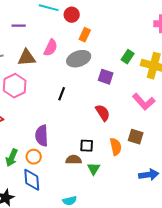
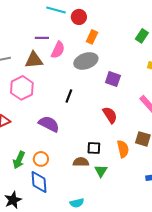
purple line: (19, 26) -> (42, 38), moved
green rectangle: (128, 57) -> (142, 36), moved
purple semicircle: (42, 136) -> (49, 124), moved, turned 120

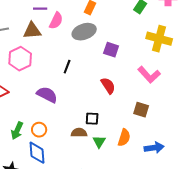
orange semicircle: (123, 149) -> (124, 138), moved, turned 30

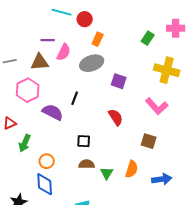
purple semicircle: (47, 95) -> (53, 112), moved
black square: (92, 119) -> (84, 141), moved
green arrow: (17, 131) -> (25, 143), moved

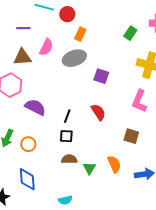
purple line: (48, 40) -> (23, 28), moved
black line: (75, 98) -> (67, 116), moved
pink L-shape: (157, 106) -> (139, 101), turned 65
orange circle: (47, 161) -> (28, 144), moved
orange semicircle: (132, 169) -> (114, 164), turned -42

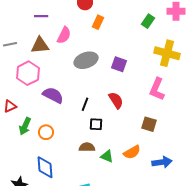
gray ellipse: (74, 58) -> (86, 60), moved
black square: (66, 136) -> (96, 124), moved
orange semicircle: (114, 164) -> (132, 152), turned 84
green triangle: (89, 168) -> (107, 156), turned -40

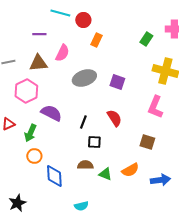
green arrow: (25, 126) -> (30, 133), moved
orange circle: (46, 132) -> (34, 156), moved
blue diamond: (45, 167) -> (54, 176), moved

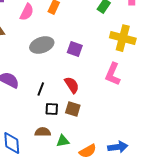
pink semicircle: (62, 53) -> (27, 12), moved
brown square: (147, 142) -> (73, 109), moved
orange semicircle: (130, 170) -> (88, 151), moved
green triangle: (105, 174) -> (63, 141), turned -32

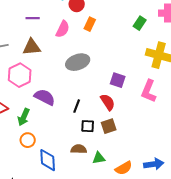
purple square: (75, 49) -> (118, 80), moved
brown square: (73, 109) -> (109, 126), turned -35

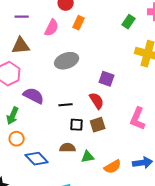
pink L-shape: (149, 91) -> (138, 119), moved
black line: (77, 106) -> (66, 105), turned 64
blue diamond: (48, 160) -> (37, 159), turned -40

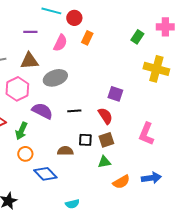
gray ellipse: (67, 61) -> (55, 78), moved
black line: (66, 105) -> (74, 111), moved
brown semicircle: (68, 148) -> (65, 151), moved
green triangle: (88, 157) -> (104, 162), moved

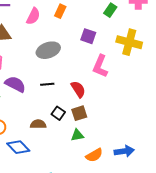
gray ellipse: (55, 78) -> (48, 50), moved
purple square: (115, 94) -> (88, 36), moved
pink L-shape: (146, 134) -> (100, 66), moved
black square: (85, 140) -> (58, 113), turned 32

